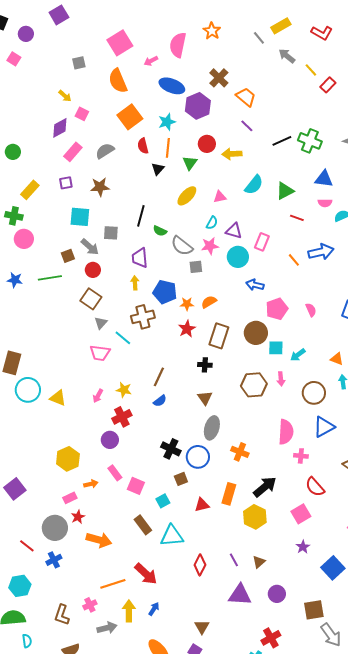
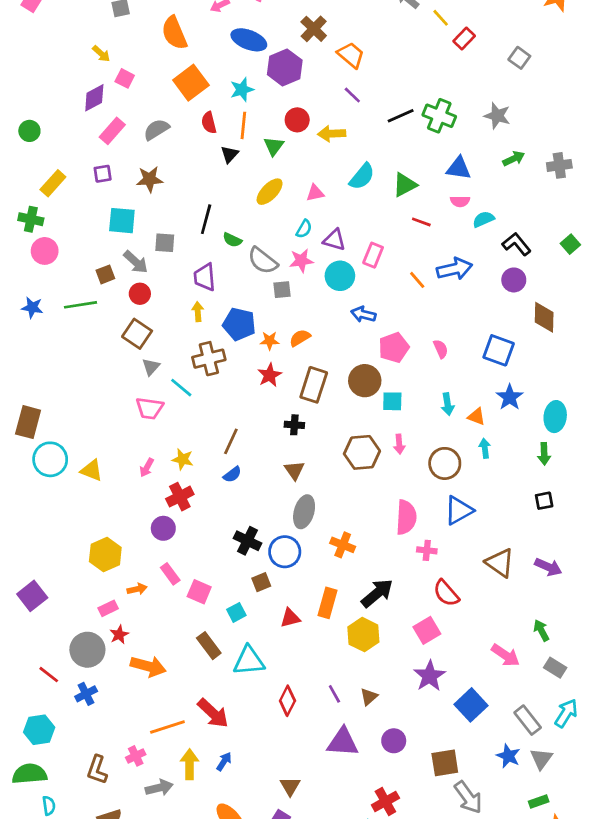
cyan arrow: (298, 355) -> (448, 404), moved, turned -63
purple star: (303, 547) -> (430, 676), size x1.6

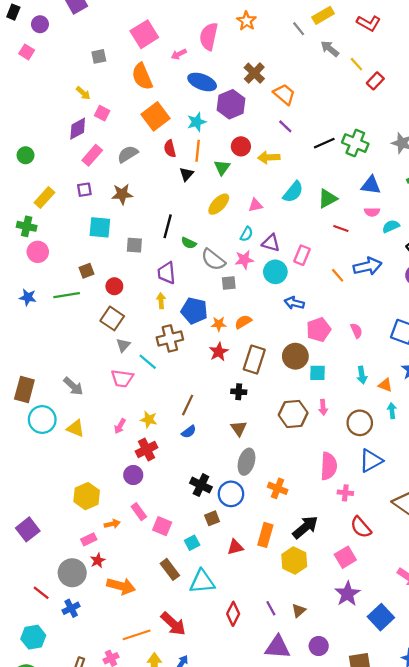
gray arrow: (136, 262) -> (73, 386), moved

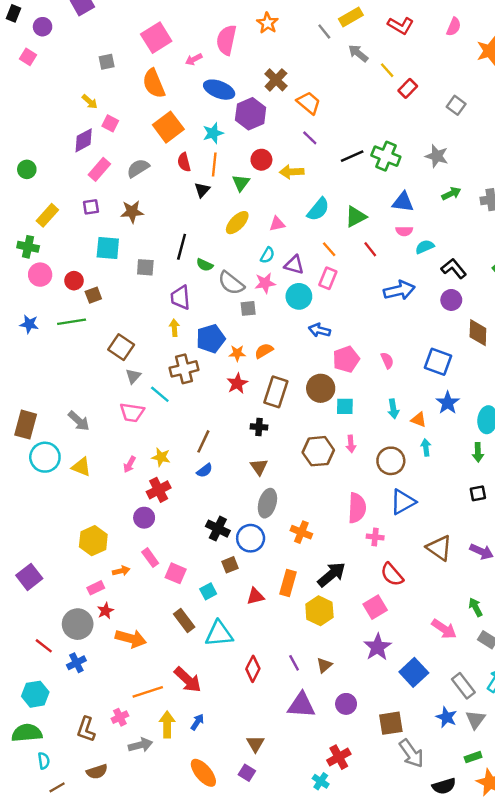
red line: (341, 229) -> (370, 249), turned 32
orange line: (338, 275) -> (329, 249), moved
red circle: (114, 286) -> (74, 281), moved
blue pentagon: (194, 311) -> (211, 339), turned -30

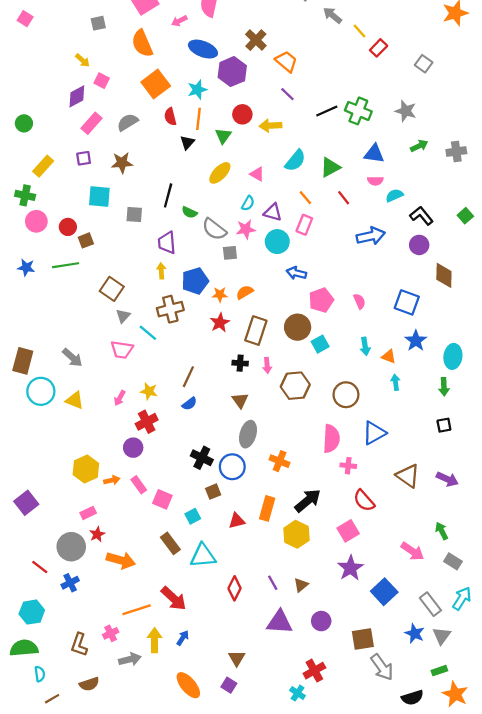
pink triangle: (277, 224) -> (257, 174), turned 42
cyan square: (345, 406) -> (320, 344), turned -30
pink arrow: (351, 444) -> (267, 365), moved
brown circle: (391, 461) -> (346, 395), moved
orange arrow: (121, 571) -> (112, 480), moved

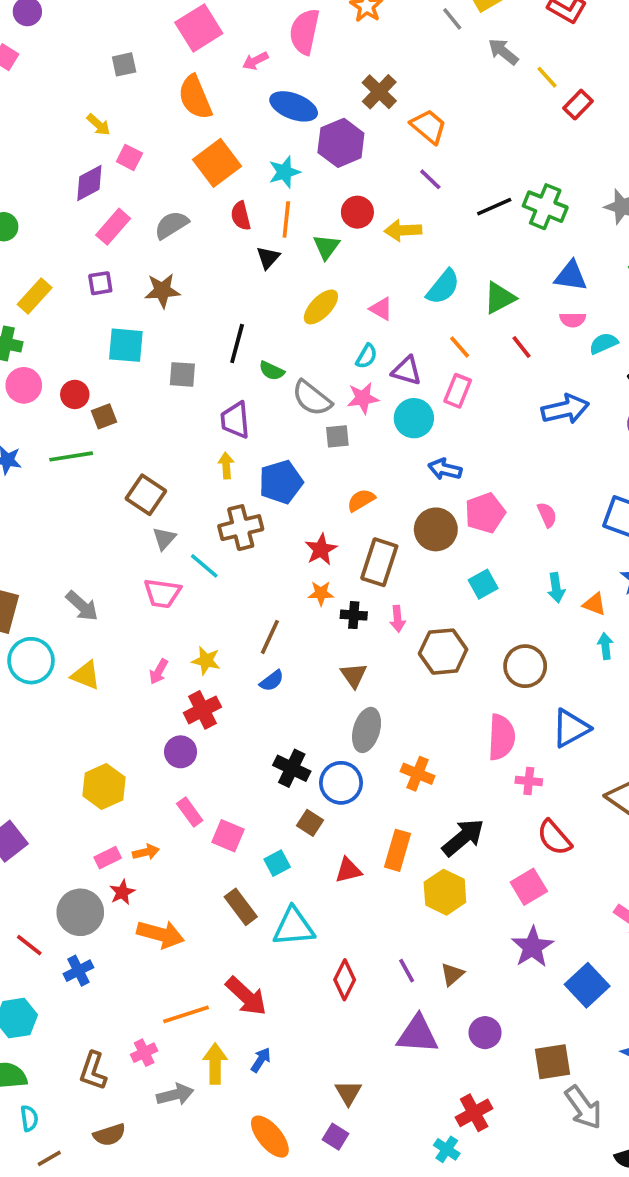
orange star: (220, 295) -> (321, 593), moved
brown circle: (298, 327) -> (436, 529), moved
orange arrow: (112, 480) -> (146, 852), moved
brown square: (213, 492) -> (310, 823), turned -35

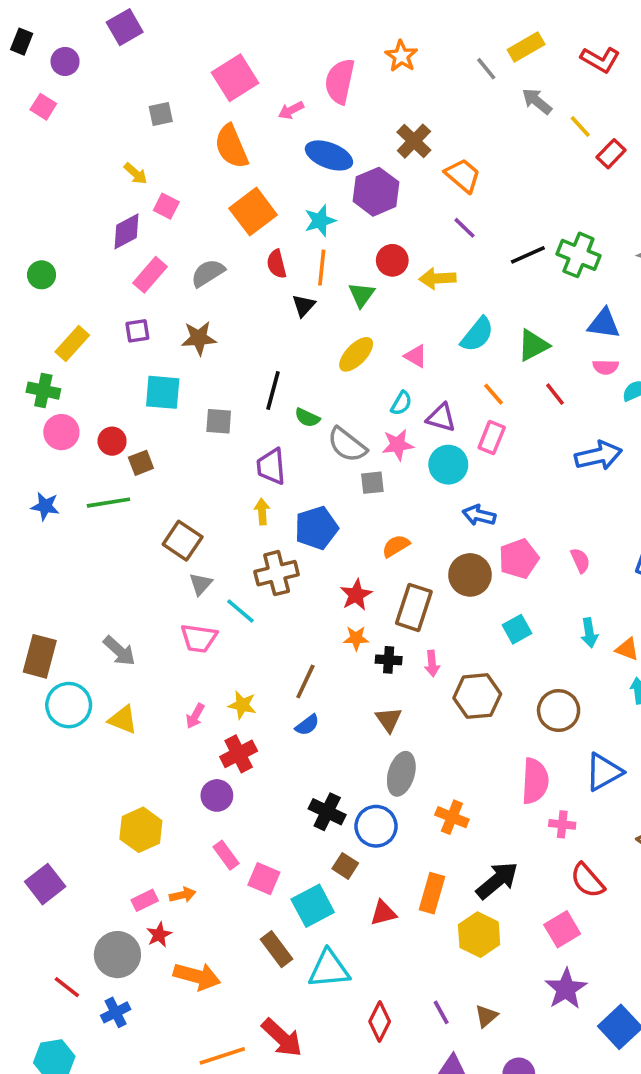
cyan square: (277, 863) -> (313, 906), size x1.6

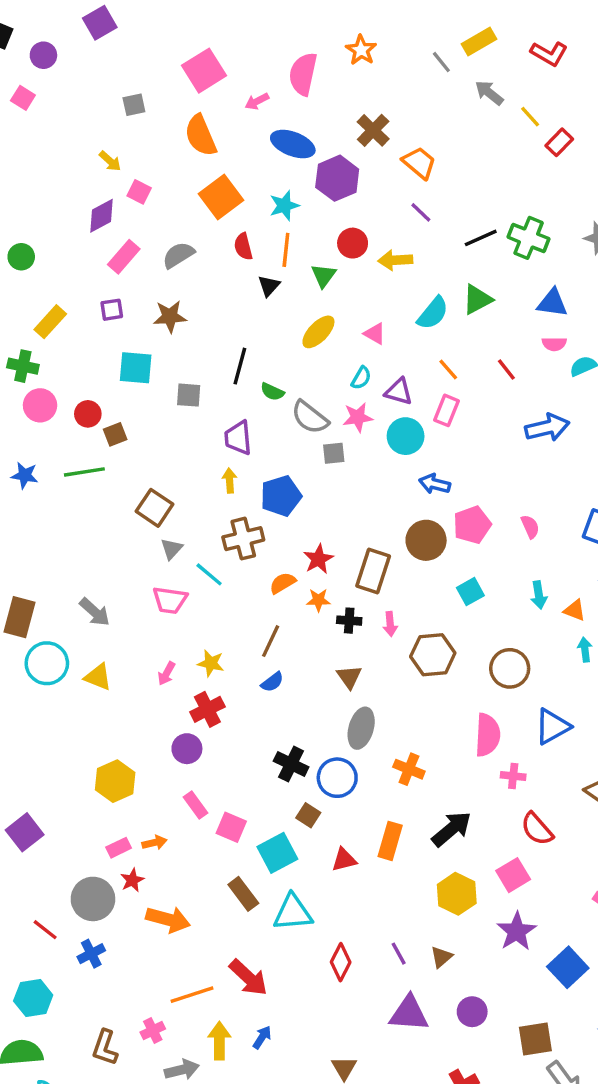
green triangle: (533, 345) -> (477, 299), moved
orange semicircle: (396, 546) -> (283, 583), moved
yellow hexagon: (479, 935) -> (457, 894), moved

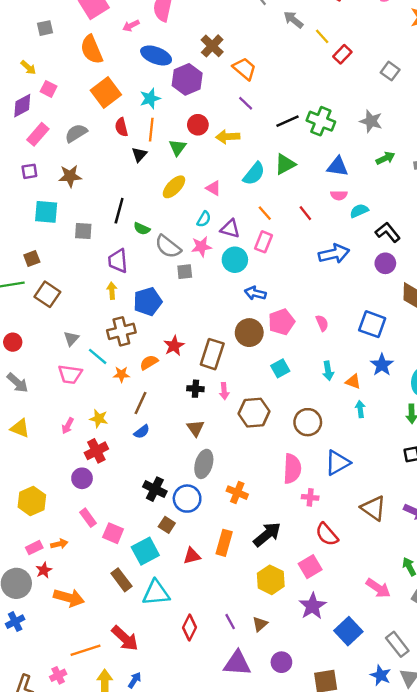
red circle: (88, 414) -> (13, 342), moved
brown square: (154, 508) -> (47, 294), moved
orange star: (318, 600) -> (121, 374), moved

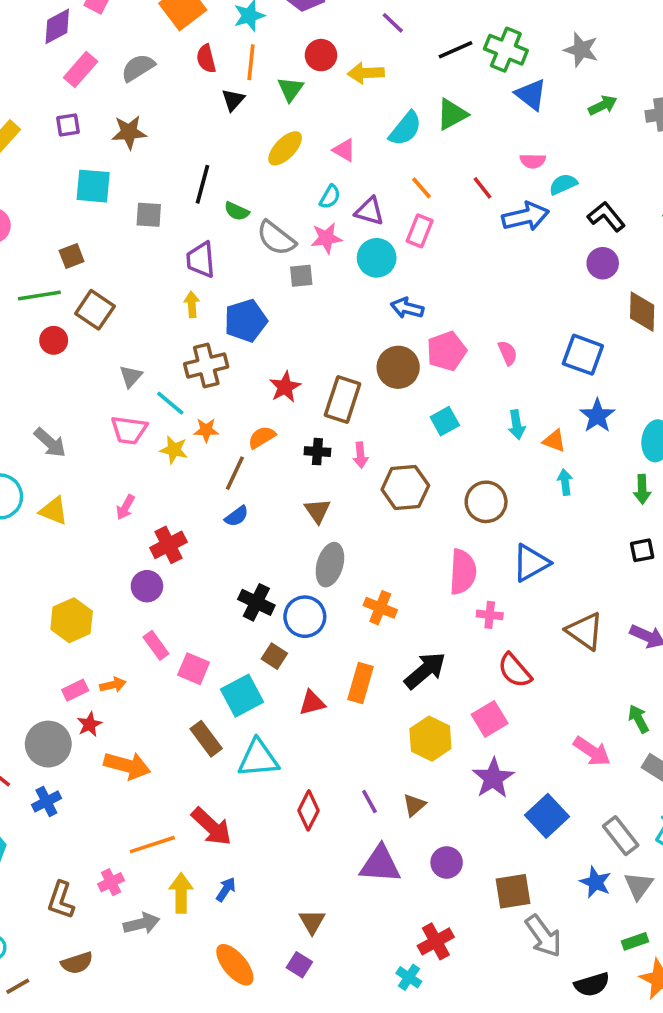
blue triangle: (338, 167) -> (531, 95), moved, turned 30
blue arrow: (334, 254) -> (526, 217), moved
red circle: (13, 342) -> (54, 340), moved
orange semicircle: (149, 362) -> (262, 437), moved
yellow star: (99, 419) -> (174, 450), moved

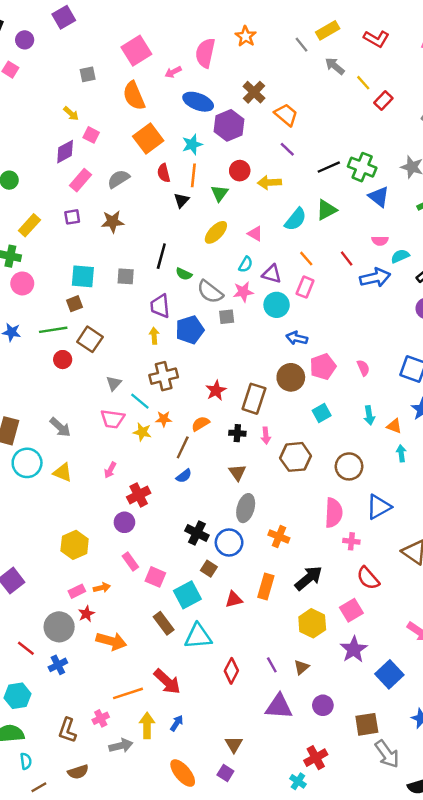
cyan square: (93, 186) -> (83, 276), moved
blue pentagon: (246, 321) -> (190, 330), moved

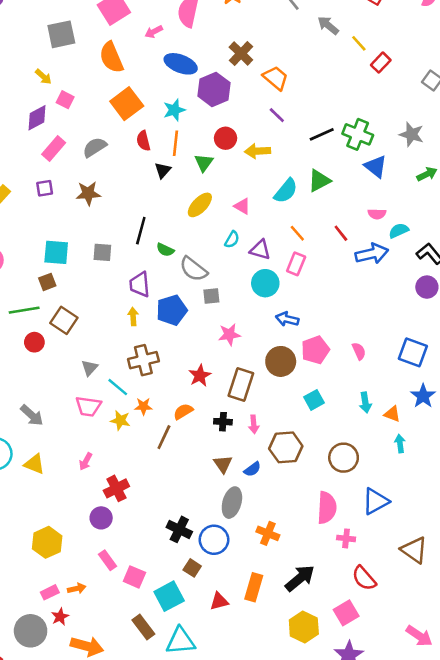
gray square: (88, 74) -> (61, 34), size x1.6
pink star: (243, 292) -> (229, 334), moved
blue semicircle: (184, 476) -> (252, 469), moved

